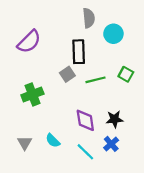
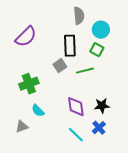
green square: (126, 74) -> (97, 50), moved
cyan semicircle: (53, 141) -> (38, 111), moved
gray triangle: (25, 143) -> (22, 127), turned 40

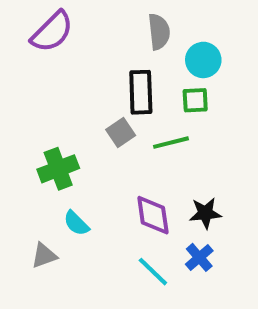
purple semicircle: (26, 37) -> (52, 32), moved
green square: (97, 50) -> (195, 100), turned -32

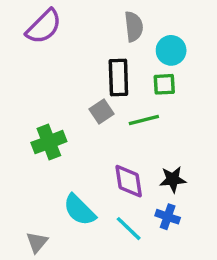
cyan semicircle: (76, 223) -> (79, 210), moved, size x1.5
gray triangle: (44, 255) -> (37, 242), moved, turned -30
blue cross: (199, 257) -> (168, 217), turned -30

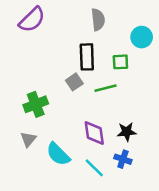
cyan circle: (171, 50) -> (142, 37), moved
gray triangle: (37, 242) -> (28, 139), moved

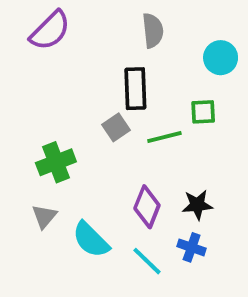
green square: (120, 62) -> (203, 112), moved
purple diamond: (94, 133) -> (147, 207), turned 30

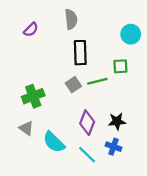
purple semicircle: (50, 31) -> (31, 30), moved, size x0.6
gray semicircle: (153, 31) -> (71, 19), moved
gray square: (116, 127) -> (73, 85), moved
gray triangle: (44, 216) -> (26, 128), turned -35

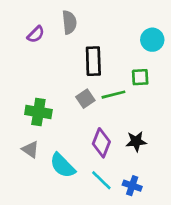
gray semicircle: (71, 19) -> (69, 22), moved
green cross: (33, 96) -> (38, 112), turned 30
blue cross: (114, 147) -> (132, 186), moved

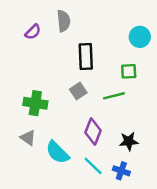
green line: (113, 95) -> (114, 96), moved
black star: (136, 141) -> (129, 141), moved

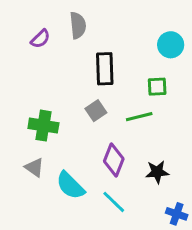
blue cross: (121, 171) -> (177, 214), moved

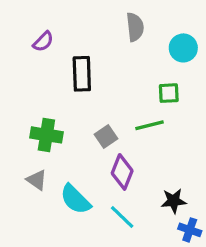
gray semicircle: (78, 25) -> (135, 27), moved
black rectangle: (105, 69) -> (82, 74), moved
gray square: (96, 111) -> (106, 137), moved
black star: (157, 172) -> (174, 201), moved

